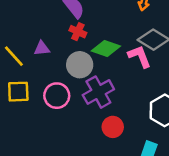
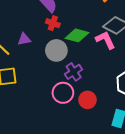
purple cross: (98, 92) -> (74, 72), size x0.7
pink circle: (57, 96) -> (63, 93), moved

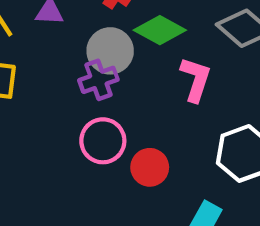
pink L-shape: (105, 40) -> (196, 79), moved, turned 30
purple cross: (74, 72) -> (98, 80), moved

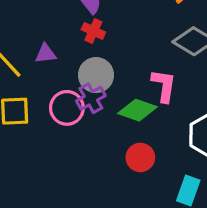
green diamond: (160, 30) -> (137, 110), moved
pink circle: (103, 141) -> (67, 108), moved

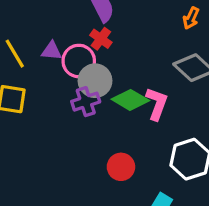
pink circle: (67, 108) -> (79, 61), moved
green diamond: (137, 110) -> (130, 100), moved

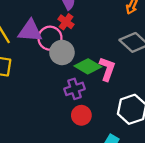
purple triangle: (52, 51) -> (30, 31), size x1.6
purple cross: (86, 102) -> (74, 89), moved

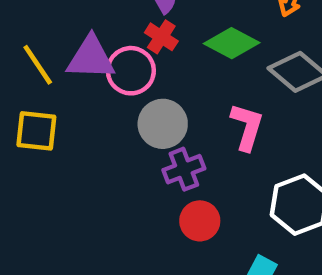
gray circle: (62, 52) -> (163, 124), moved
green diamond: (88, 66) -> (232, 43), moved

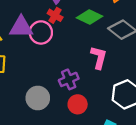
gray circle: (163, 124) -> (38, 98), moved

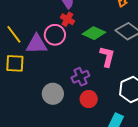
green diamond: (89, 17) -> (94, 33), moved
purple triangle: (21, 27) -> (37, 44), moved

